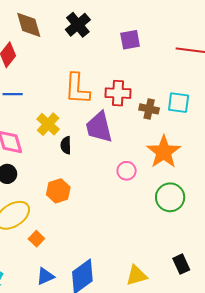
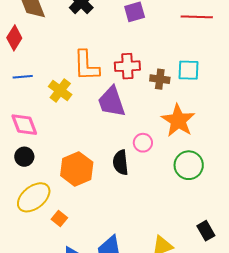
yellow cross: (48, 124) -> (60, 90), moved
black semicircle: (66, 145) -> (121, 162), moved, size x1.4
orange hexagon: (58, 191) -> (77, 169), size x1.4

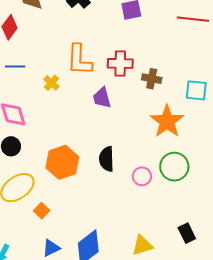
cyan square: (189, 70) -> (196, 90), moved
yellow cross: (60, 90) -> (51, 83), size x0.7
purple trapezoid: (112, 102) -> (102, 98), size x0.7
pink circle: (143, 143) -> (142, 176), moved

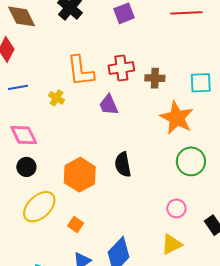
pink circle: (142, 176) -> (176, 208), moved
orange square: (42, 211) -> (76, 225), moved

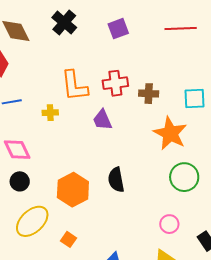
yellow cross: (56, 98) -> (50, 113), turned -35

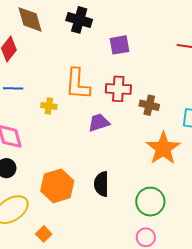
black cross: (64, 23) -> (79, 20), turned -35
purple square: (118, 29) -> (119, 45), moved
purple trapezoid: (102, 120) -> (99, 123), turned 85
green circle: (184, 177) -> (150, 202), moved

